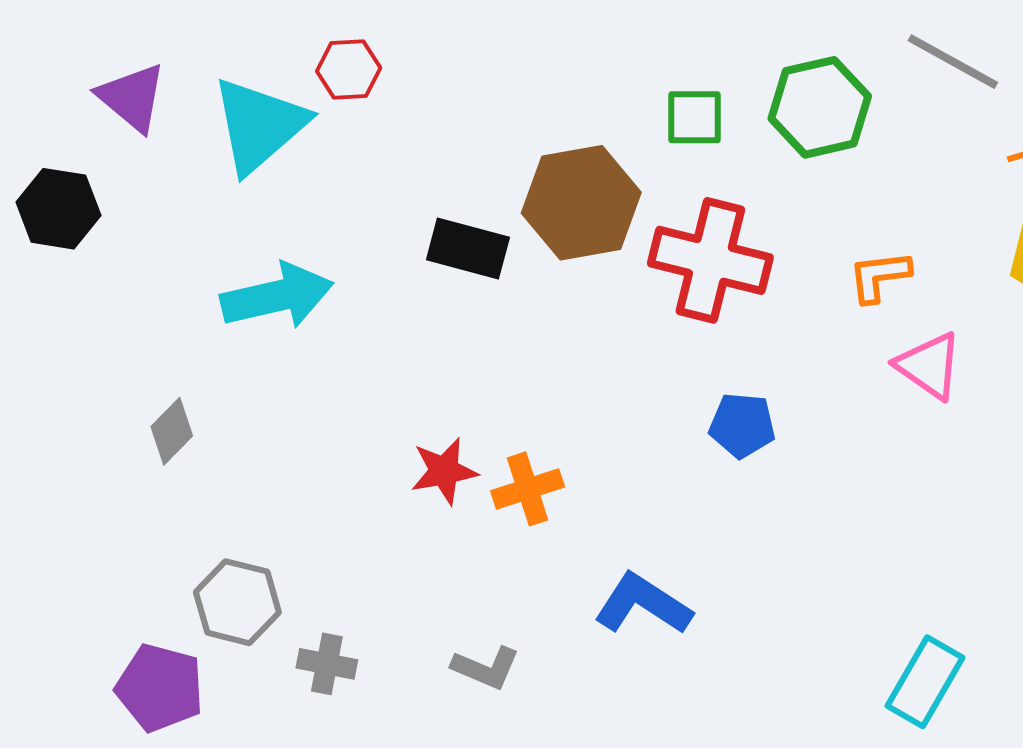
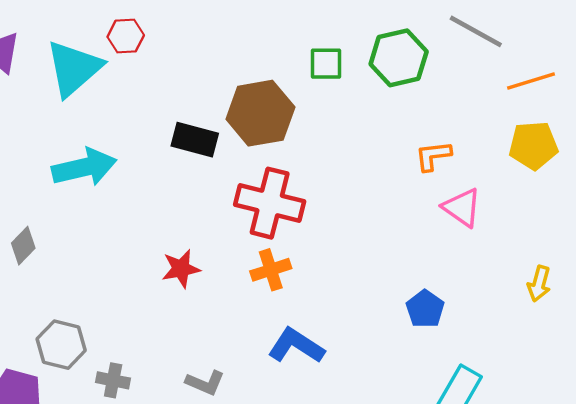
red cross: (710, 260) -> (270, 203), moved
blue pentagon: (742, 425) -> (425, 309), moved, turned 30
orange cross: (528, 489) -> (271, 270), moved

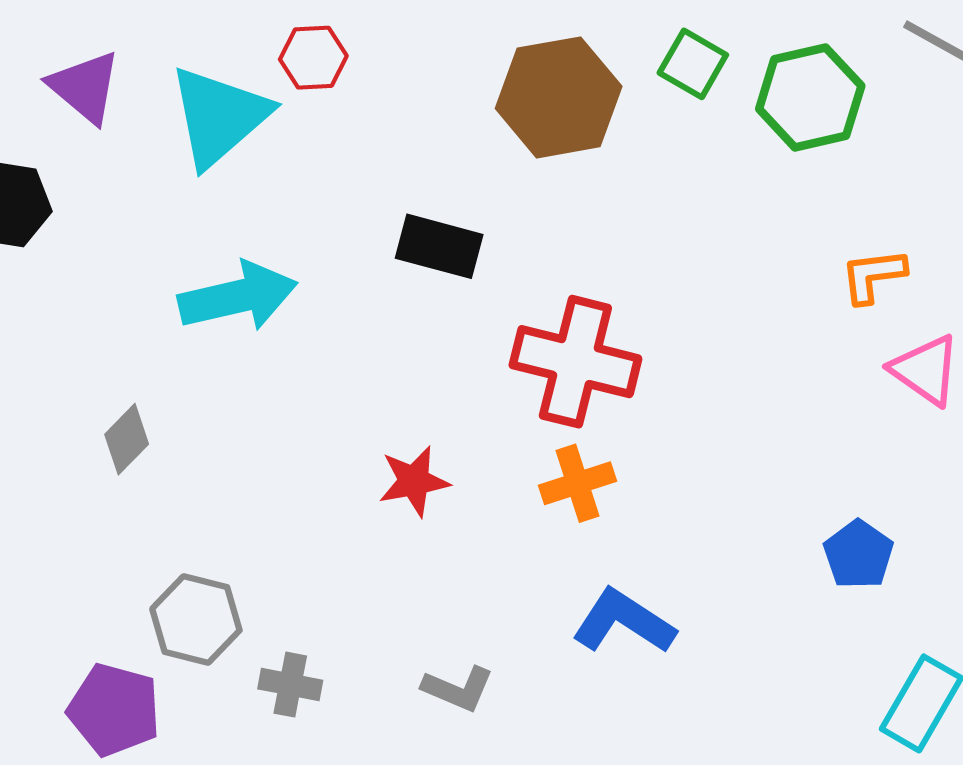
green square: (326, 64) -> (693, 64), moved, turned 30
brown hexagon: (260, 113) -> (559, 97), moved

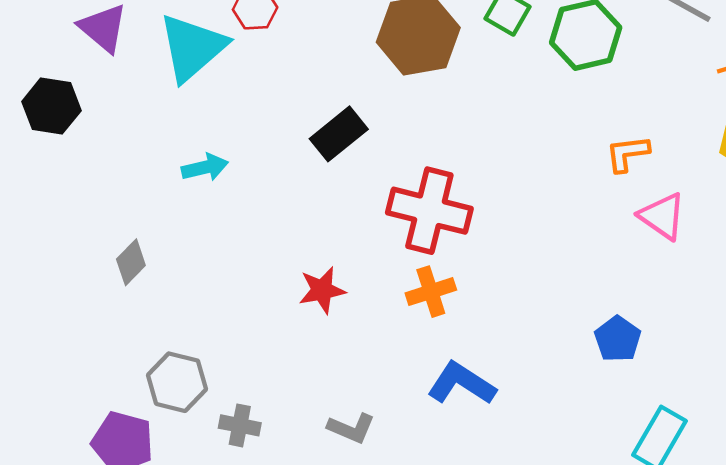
black rectangle: (439, 246) -> (339, 134), turned -54
cyan arrow: (238, 297) -> (205, 167), size x0.6

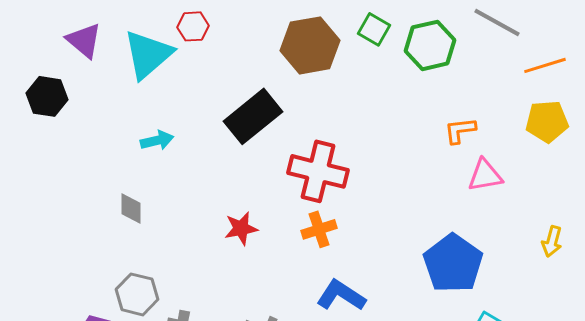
black rectangle: (339, 134) -> (253, 116), size x1.4
pink triangle: (662, 216) -> (485, 175), turned -45
gray diamond: (131, 262) -> (131, 208), moved, turned -44
blue pentagon: (618, 339) -> (453, 263), size x1.8

